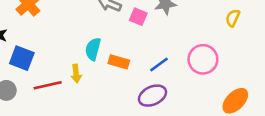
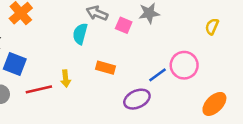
cyan semicircle: (93, 49) -> (80, 34), moved
blue line: (159, 65) -> (158, 75), moved

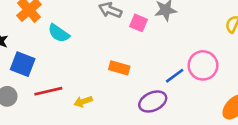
cyan semicircle: (80, 34) -> (59, 33), moved, turned -70
yellow arrow: (66, 79) -> (83, 101), moved, turned 77

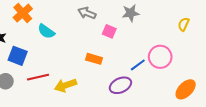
pink square: (139, 23) -> (109, 31), moved
yellow arrow: (83, 101) -> (66, 85), size x1.5

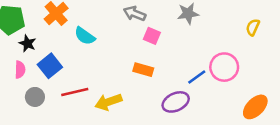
pink square: (109, 31) -> (152, 36), moved
blue square: (18, 56) -> (50, 66), turned 30

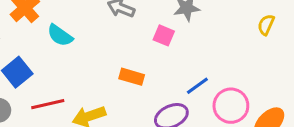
pink square: (152, 36) -> (164, 35), moved
pink circle: (224, 67) -> (231, 106), moved

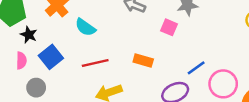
red line: (48, 104) -> (95, 63), moved

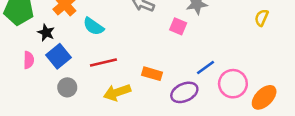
black star: (29, 35) -> (46, 33), moved
orange rectangle: (143, 61) -> (152, 74), moved
gray circle: (36, 88) -> (67, 87), moved

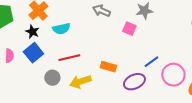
cyan semicircle: (93, 26) -> (61, 29), turned -48
black star: (46, 33) -> (32, 32), moved
gray circle: (67, 87) -> (52, 78), moved

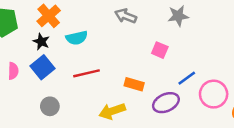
pink square: (129, 29) -> (160, 50), moved
gray circle: (52, 78) -> (50, 106), moved
yellow arrow: (80, 82) -> (112, 111), moved

